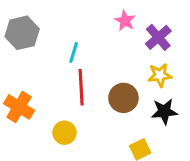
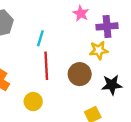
purple cross: (158, 37) -> (107, 26), turned 36
yellow star: (160, 75) -> (99, 50), moved

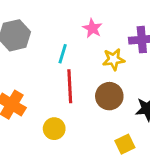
pink star: (81, 13) -> (92, 28), moved
yellow star: (99, 50) -> (114, 59), moved

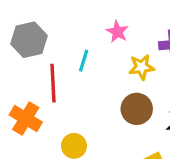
red line: (70, 86) -> (53, 83), moved

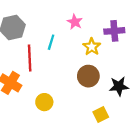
yellow star: (142, 67) -> (92, 47), turned -30

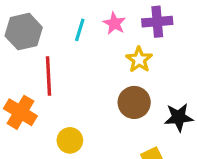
purple cross: (114, 31) -> (157, 22), moved
cyan line: (51, 42) -> (80, 30), moved

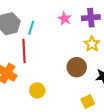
cyan line: (80, 30) -> (31, 28), moved
yellow star: (139, 60) -> (92, 44), moved

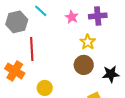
cyan line: (31, 28) -> (41, 11), moved, turned -64
yellow star: (92, 44) -> (88, 42), moved

